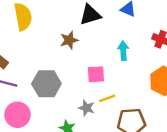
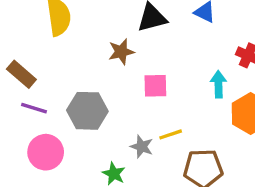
cyan arrow: (123, 51) -> (218, 84), moved
pink square: (96, 74) -> (155, 86), moved

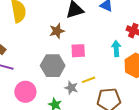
gray hexagon: (87, 111) -> (53, 66), moved
pink circle: (46, 152) -> (25, 92), moved

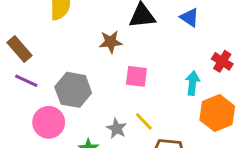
gray hexagon: (53, 66) -> (73, 90), moved
yellow line: (88, 80) -> (144, 121), turned 56

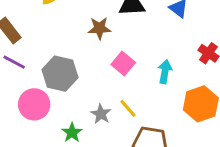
pink square: (136, 76) -> (123, 64), turned 30
cyan arrow: (193, 83) -> (165, 72), moved

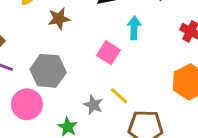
brown star: (99, 28) -> (59, 19), moved
cyan arrow: (165, 72) -> (134, 28), moved

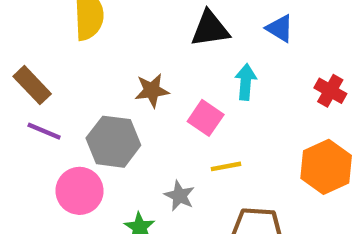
brown star: (59, 19) -> (152, 90), moved
yellow line: (119, 96) -> (226, 166), moved, turned -54

